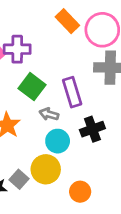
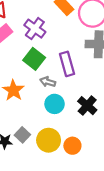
purple cross: (17, 49) -> (35, 29), moved, turned 35
black cross: (92, 129) -> (87, 106), moved, turned -30
yellow circle: (46, 169) -> (49, 140), moved

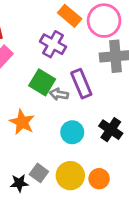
purple cross: (35, 29) -> (53, 44), moved
gray arrow: (48, 82) -> (59, 94), moved

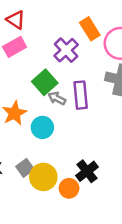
black cross: (111, 130) -> (87, 171), moved
cyan circle: (72, 132) -> (42, 127), moved
gray square: (39, 173) -> (25, 168), moved

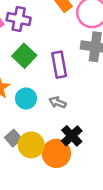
purple cross: (66, 50) -> (19, 19), moved, turned -30
gray arrow: (57, 98) -> (57, 102), moved
orange circle: (69, 188) -> (56, 153), size x1.5

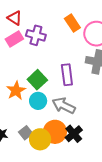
green square: (24, 56) -> (37, 80), moved
gray arrow: (57, 102) -> (64, 106), size x1.6
orange circle: (56, 153) -> (55, 132), moved

